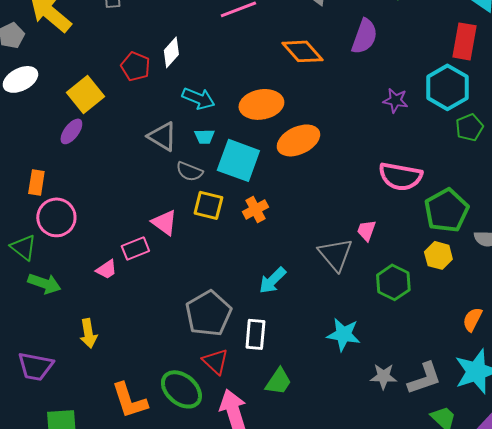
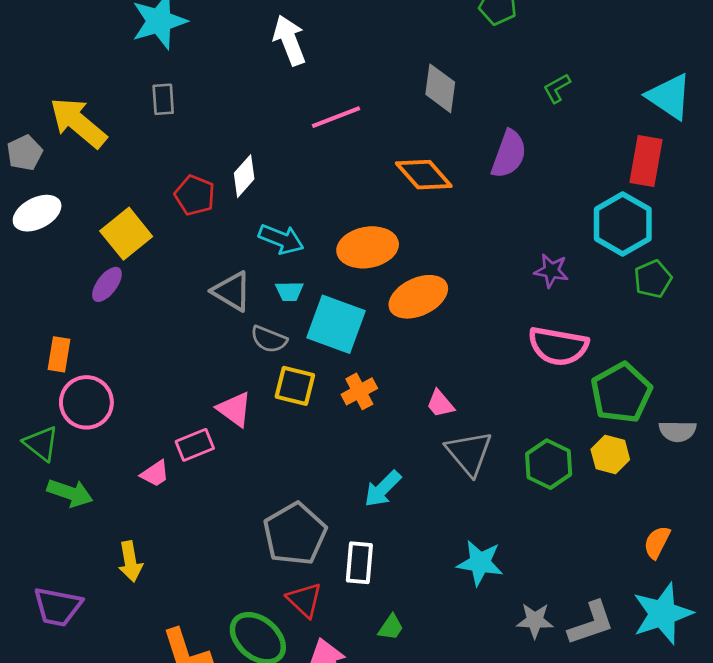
purple star: (395, 100) -> (551, 271), moved
pink trapezoid: (366, 230) -> (440, 404), moved, turned -60
green hexagon: (393, 282) -> (549, 464), moved
green trapezoid: (278, 381) -> (391, 627), size x0.7

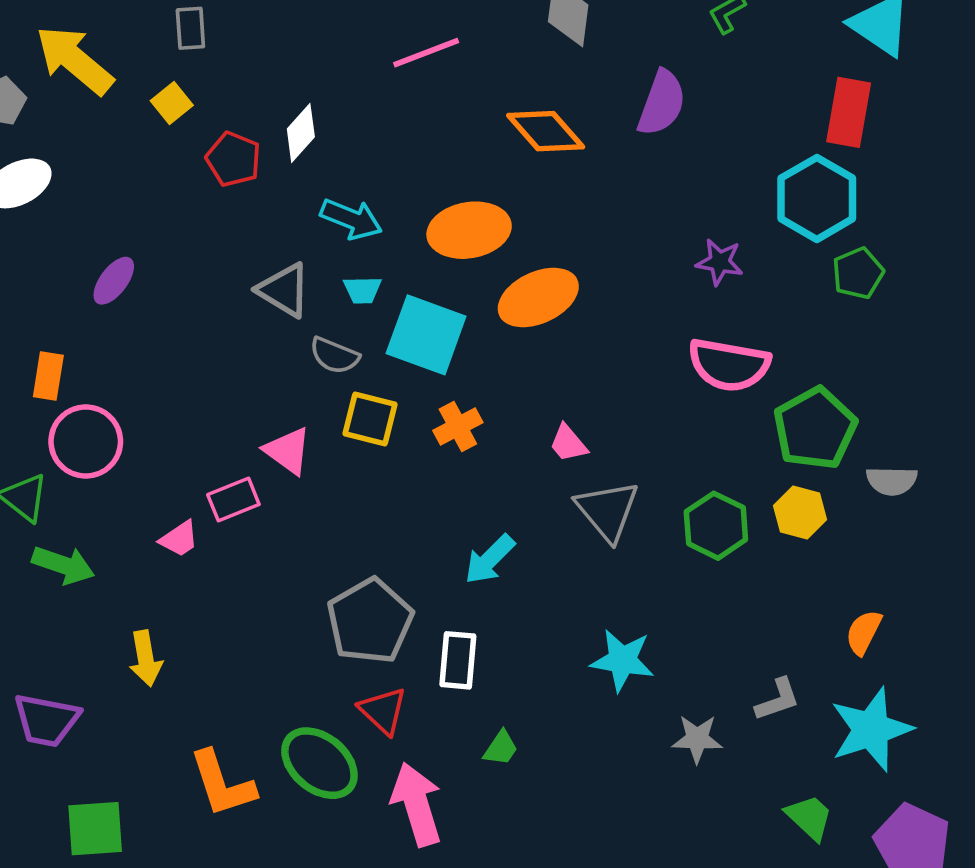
yellow square: (126, 234) -> (172, 103), moved, size x0.6
gray L-shape: (591, 623) -> (778, 700), moved, size x0.7

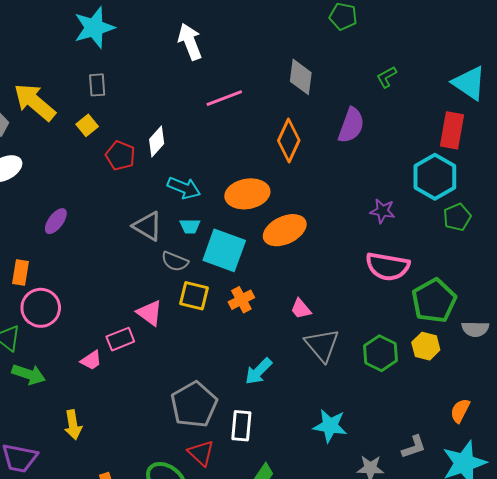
orange diamond: (546, 131) -> (289, 140), turned 66

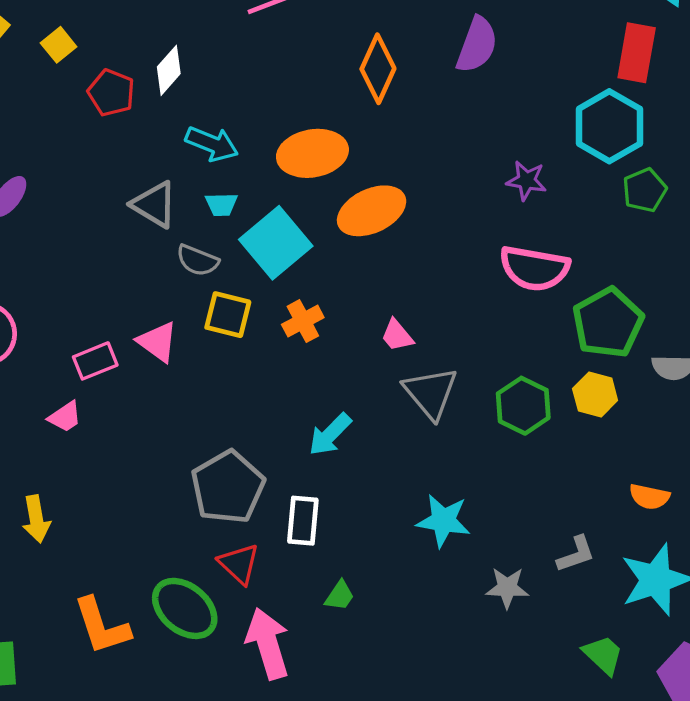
cyan square: (224, 250) -> (276, 243), turned 30
pink rectangle: (120, 339) -> (95, 361), moved
orange semicircle: (460, 411) -> (649, 497), turned -105

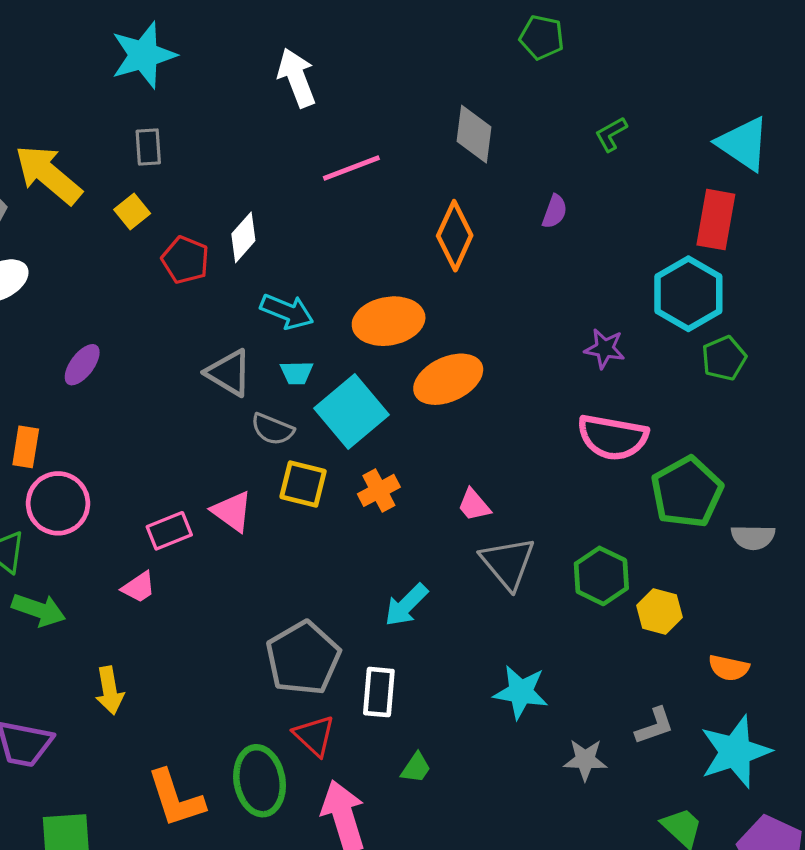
purple semicircle: (477, 45) -> (555, 212), size x0.6
yellow hexagon: (595, 394) -> (659, 611), moved
green ellipse: (185, 608) -> (260, 781), turned 40

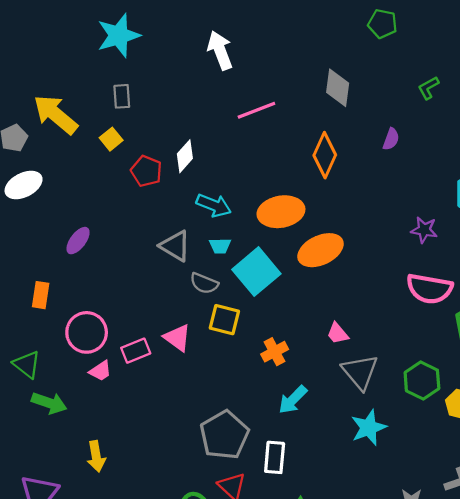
orange cross: (379, 490) -> (275, 352), moved
pink circle: (58, 503) -> (87, 332), moved
pink trapezoid: (139, 587) -> (100, 371), moved
cyan star: (521, 692) -> (369, 427), moved, turned -30

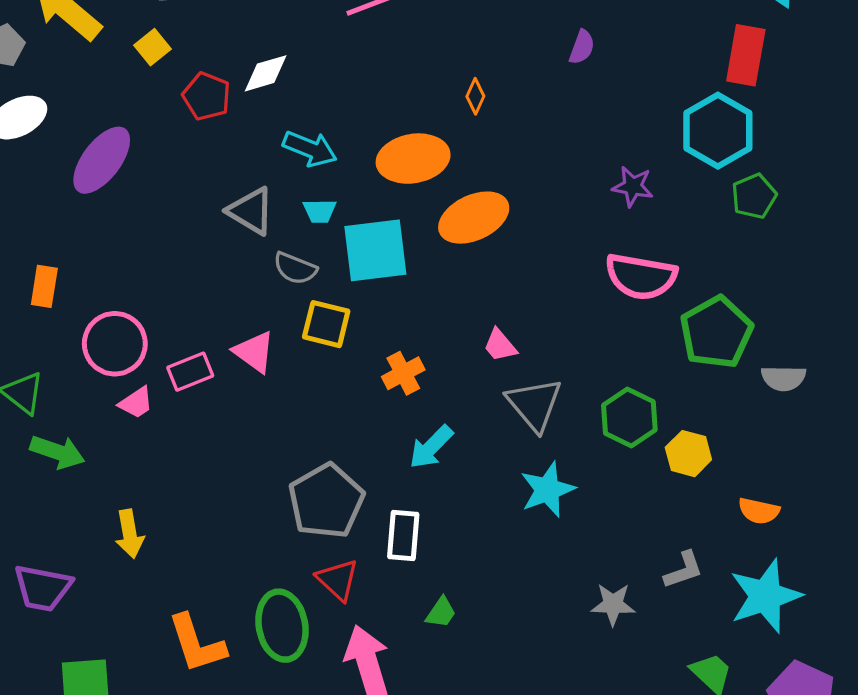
orange diamond: (325, 155) -> (475, 96), moved, size x0.5
white diamond: (185, 156) -> (266, 73), turned 32
purple ellipse: (78, 241) -> (102, 160), moved, size x1.6
cyan square: (256, 272) -> (375, 250), turned 33

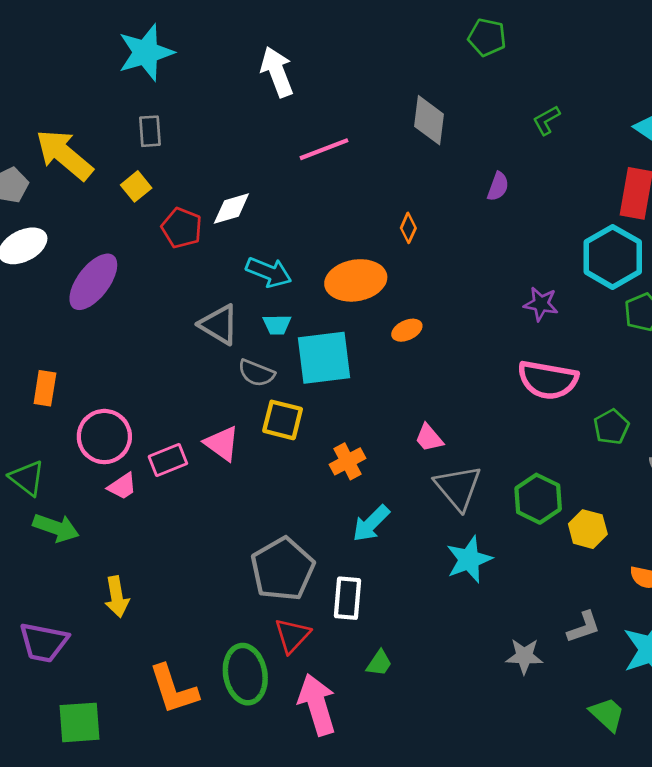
orange ellipse: (474, 218) -> (407, 330), size x0.5
green pentagon: (716, 332) -> (611, 427), size x0.6
red triangle: (338, 580) -> (292, 635), turned 30

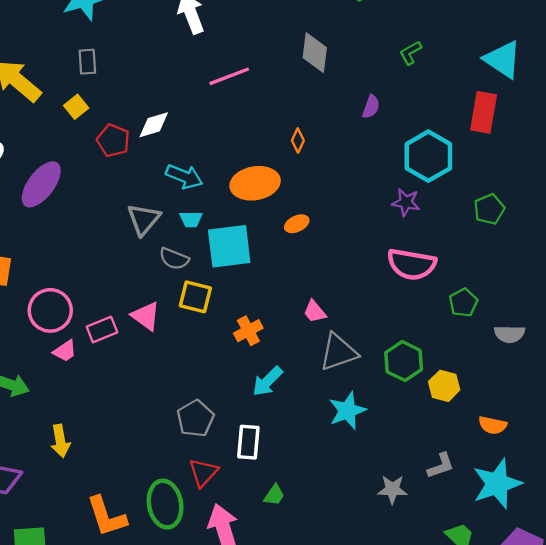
cyan hexagon: (613, 257) -> (428, 156), moved
gray triangle: (219, 325) -> (144, 219), turned 39
gray triangle: (458, 488) -> (338, 352), turned 51
gray pentagon: (283, 569) -> (195, 418), size x0.7

